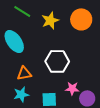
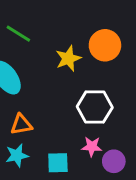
yellow star: (50, 20) -> (68, 58), moved
white hexagon: (57, 61) -> (95, 107), moved

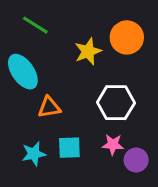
orange triangle: (21, 125) -> (49, 107), moved
cyan square: (58, 163) -> (69, 148), moved

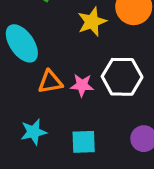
pink star: (113, 144) -> (82, 85), moved
cyan square: (69, 148) -> (84, 142), moved

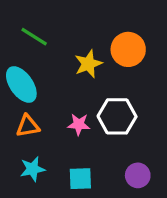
orange triangle: (50, 82) -> (28, 126), moved

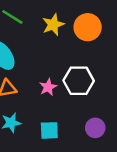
yellow star: (88, 64) -> (53, 25), moved
pink star: (79, 124) -> (48, 87), turned -30

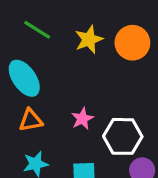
white hexagon: (79, 81) -> (123, 136), moved

